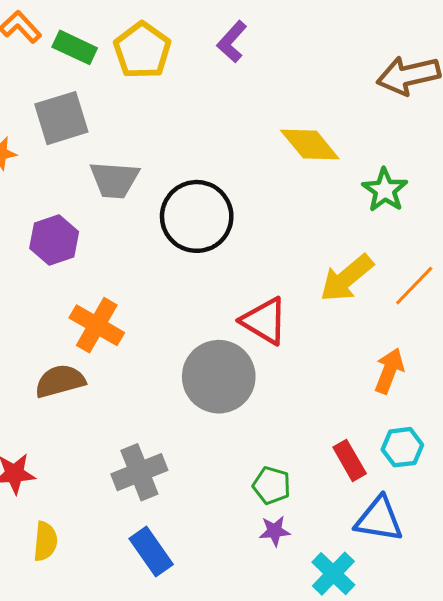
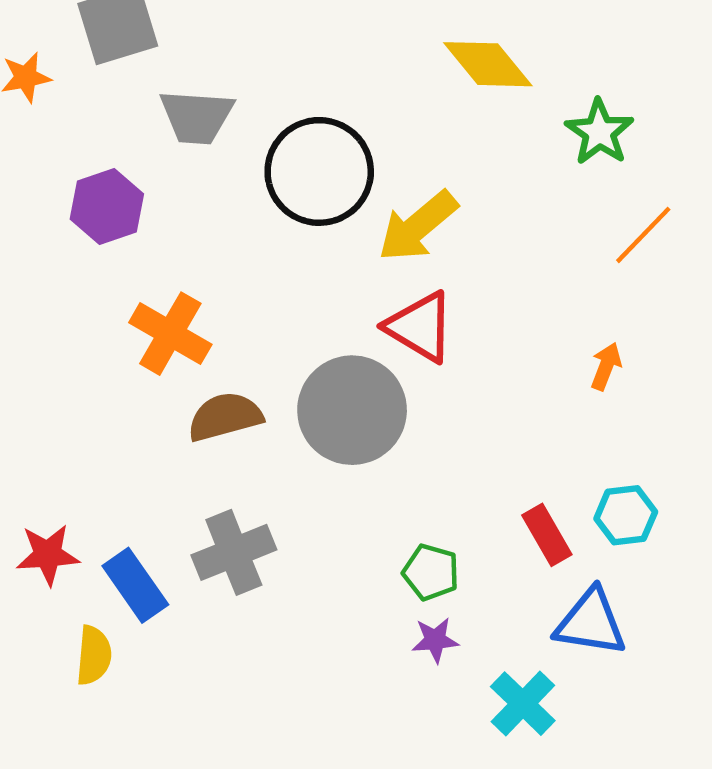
yellow arrow: (347, 278) -> (418, 226), moved
orange line: (414, 286) -> (643, 235), moved
orange arrow: (389, 371) -> (606, 366), moved, size x0.7
brown semicircle: (60, 381) -> (225, 417), moved
blue rectangle: (151, 552) -> (135, 585), moved

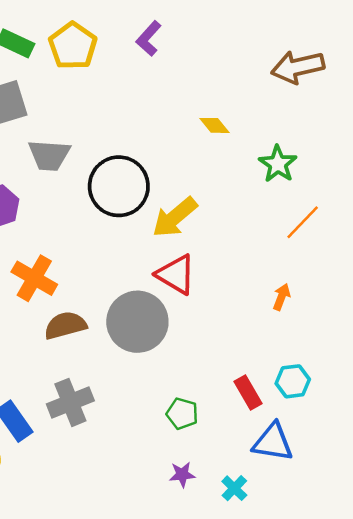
yellow diamond: (488, 64) -> (214, 125), size x0.6
purple star: (435, 640) -> (182, 475), moved
cyan cross: (523, 704) -> (234, 488), size x0.7

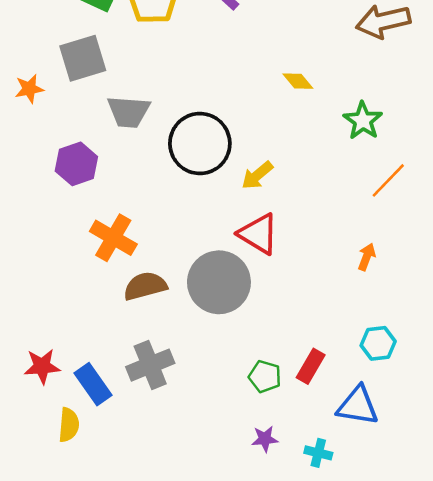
yellow arrow: (175, 217) -> (257, 175), size x0.7
red rectangle: (248, 393) -> (311, 366), moved, turned 60
cyan cross: (234, 488) -> (318, 453), turned -30

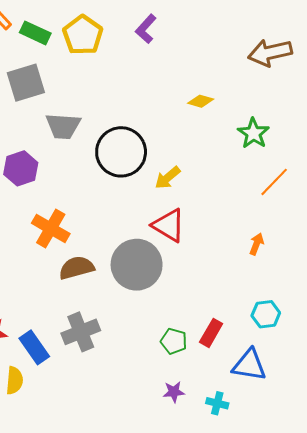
yellow diamond: (298, 81) -> (201, 101), turned -35

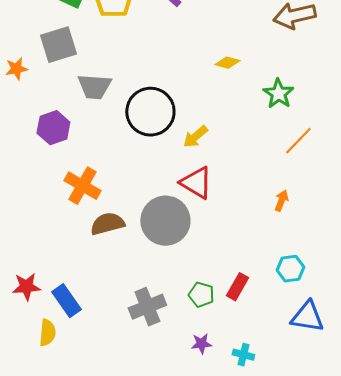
gray cross: (81, 332) -> (147, 307), moved
blue triangle: (249, 365) -> (307, 317), moved

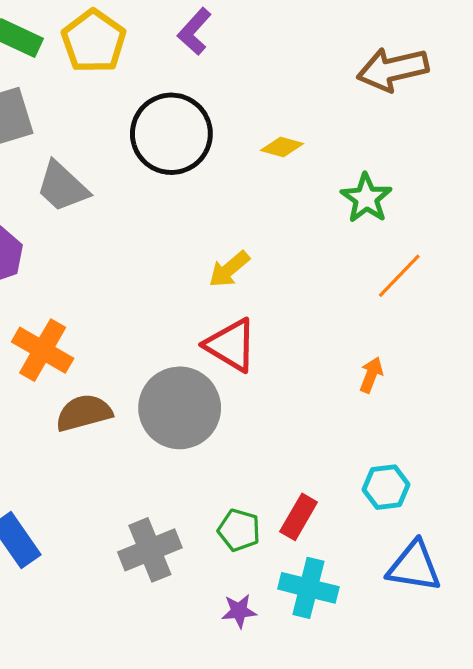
gray trapezoid: (94, 87) -> (62, 187), turned 39
black circle: (150, 112) -> (171, 134), moved
cyan cross: (243, 355) -> (308, 588), moved, size x1.6

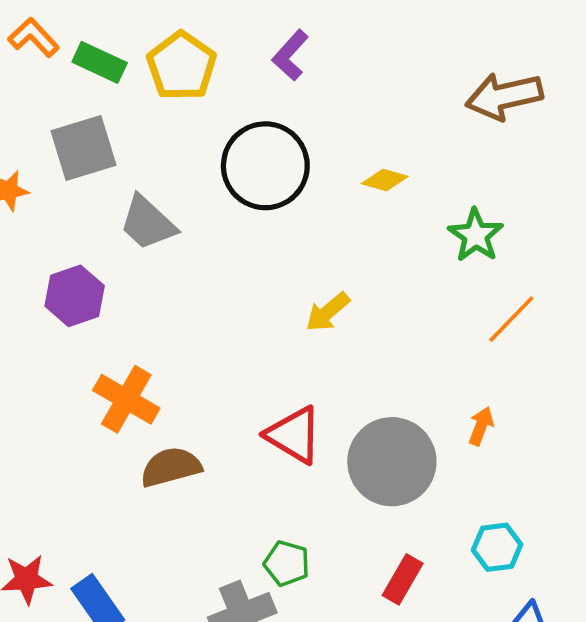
red triangle: (231, 345) -> (294, 435), moved
gray circle: (180, 408) -> (392, 462), moved
green pentagon: (239, 530) -> (287, 563), moved

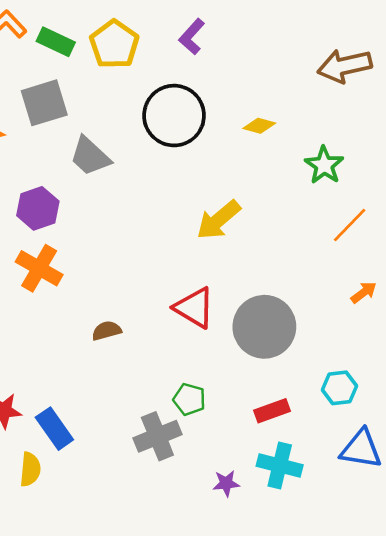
yellow arrow: (328, 312) -> (219, 220), size x1.4
orange cross: (126, 399) -> (39, 268), moved
orange arrow: (481, 426) -> (364, 292), moved, turned 32
brown semicircle: (171, 467) -> (107, 331), size x0.7
red rectangle: (403, 579) -> (272, 411), turned 40

